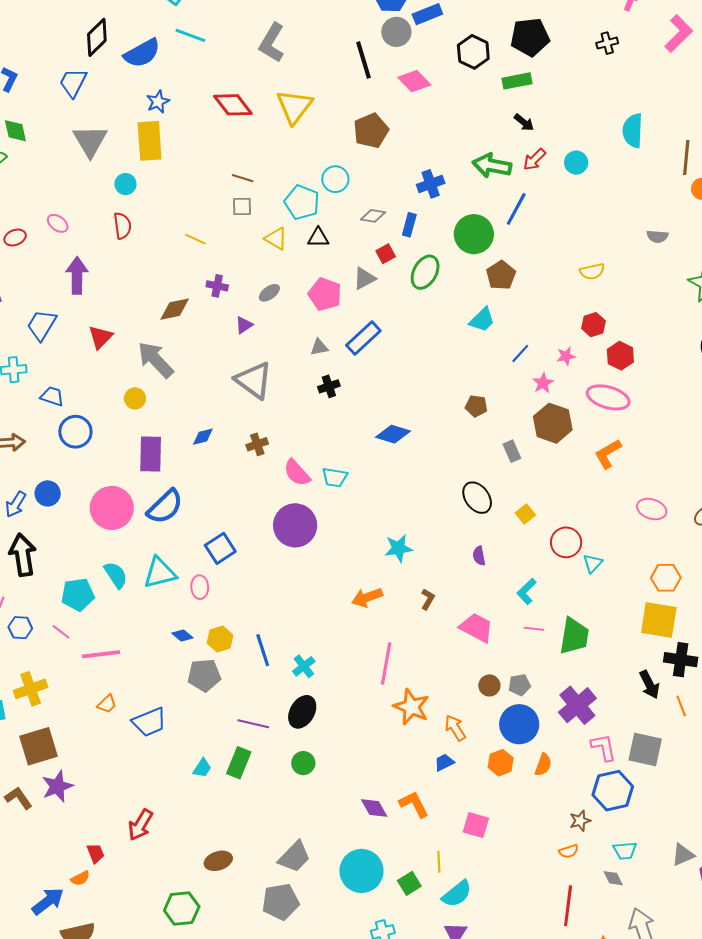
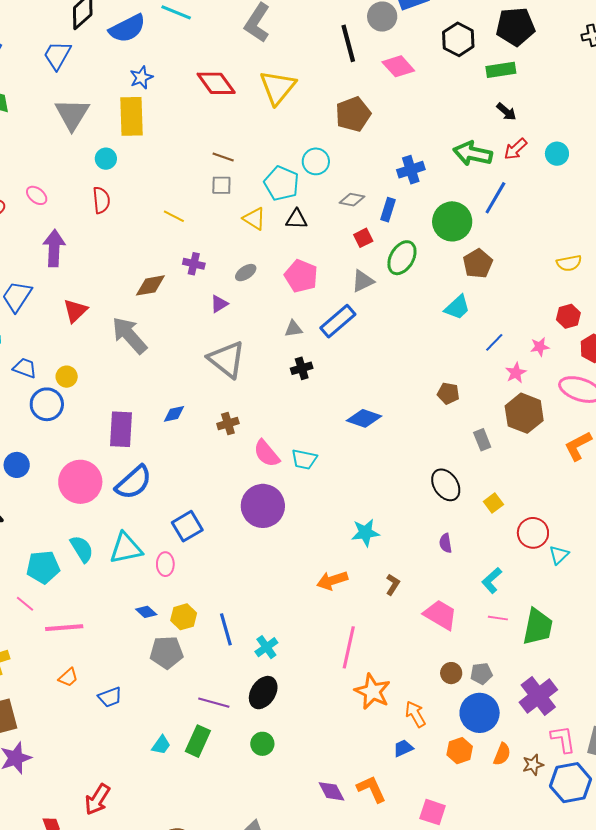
gray triangle: (364, 278) -> (363, 281), moved
yellow circle: (135, 398) -> (67, 377), moved
blue trapezoid: (149, 722) -> (110, 697), size x0.7
brown star: (580, 821) -> (533, 765), moved

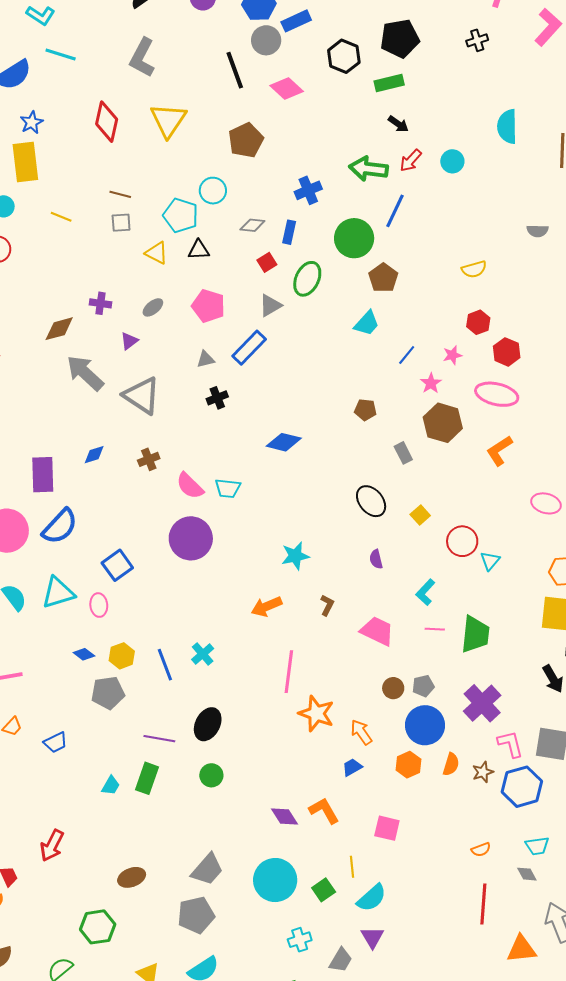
red diamond: (216, 83) -> (107, 122), turned 54
yellow line: (174, 216) -> (61, 217), moved
gray arrow: (129, 335) -> (85, 373), moved
cyan cross: (266, 647) -> (203, 654), moved

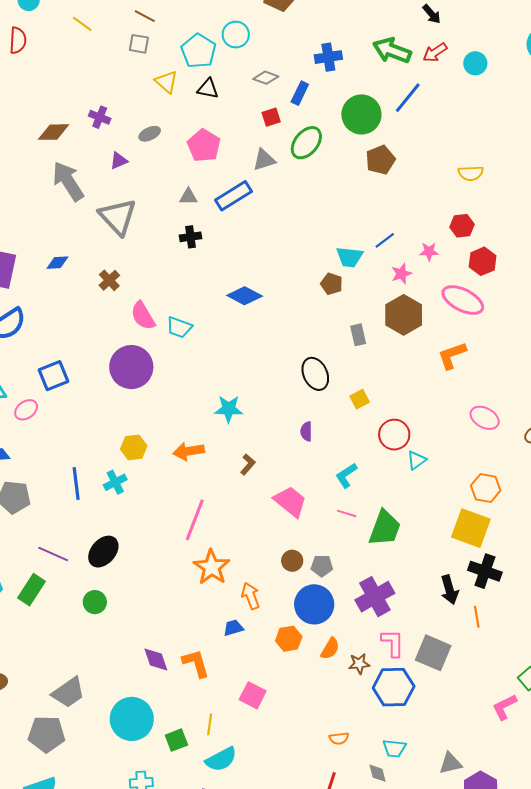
cyan trapezoid: (367, 323) -> (350, 257), moved, turned 40
brown cross: (149, 459) -> (109, 280), turned -35
pink ellipse: (99, 605) -> (26, 410), turned 45
yellow hexagon: (122, 656) -> (134, 447), moved

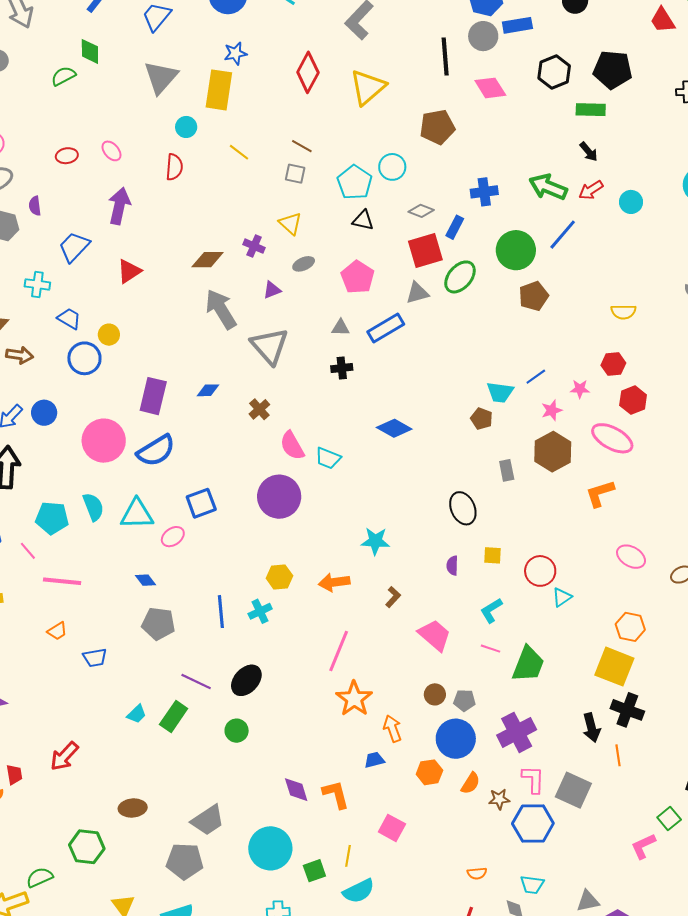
yellow triangle: (166, 82) -> (290, 223), moved
red square: (271, 117) -> (425, 250), size x1.8
yellow square: (360, 399) -> (492, 555), moved, turned 30

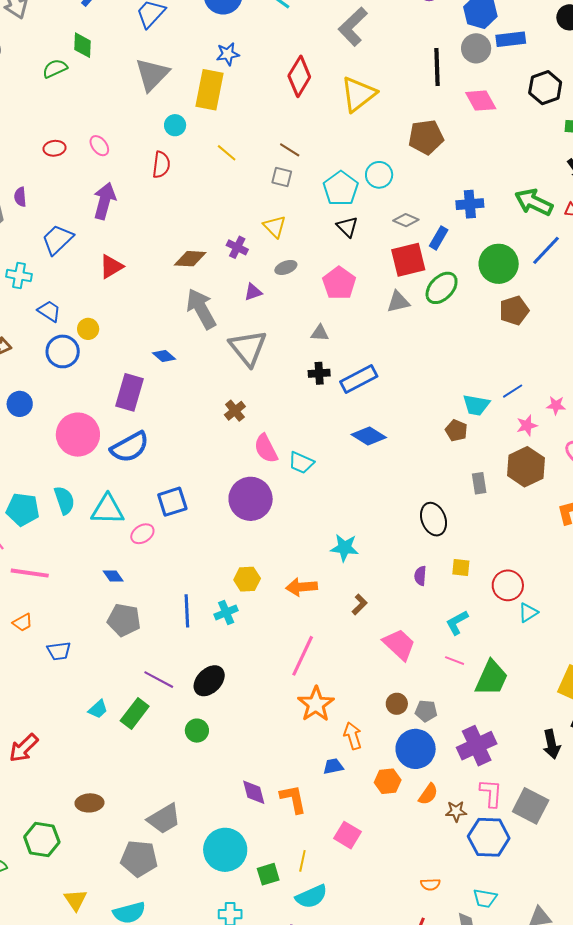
black triangle: (363, 220) -> (347, 227), turned 30
blue rectangle: (386, 328) -> (359, 379), moved
blue diamond: (208, 390) -> (164, 356), moved, turned 40

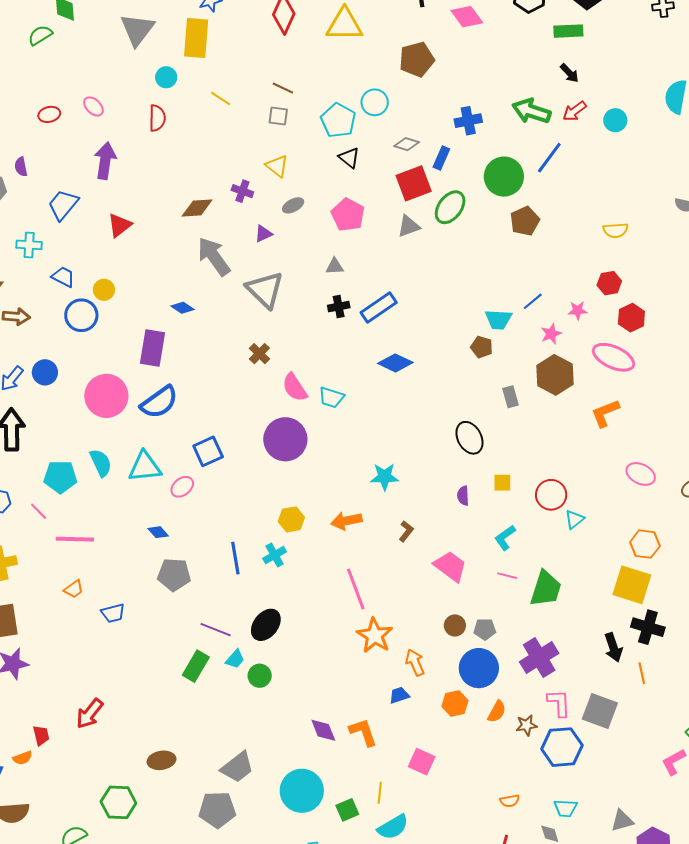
yellow triangle: (358, 94) -> (345, 25), turned 45
pink line: (303, 656) -> (356, 589), turned -39
cyan trapezoid: (98, 709) -> (235, 659), moved

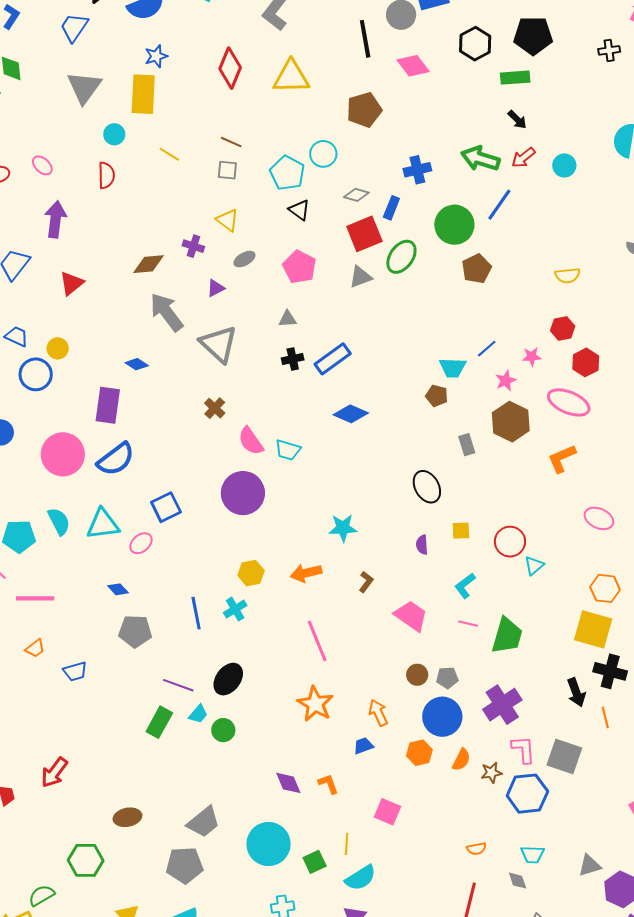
orange star: (375, 636) -> (315, 704), moved
orange L-shape: (363, 732) -> (328, 784), size x0.7

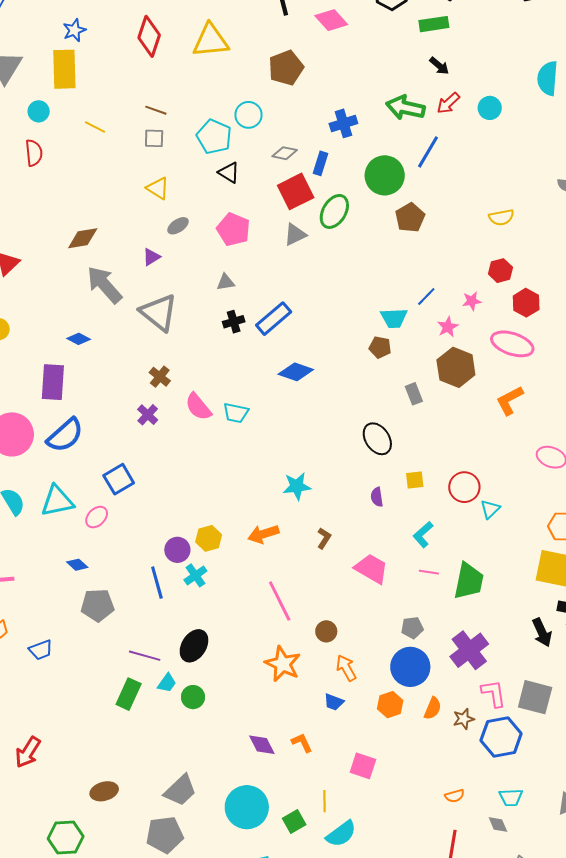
purple cross: (193, 246) -> (148, 415), moved, turned 30
purple circle: (243, 493) -> (177, 550), moved, size x0.6
brown circle: (417, 675) -> (326, 631), moved
blue trapezoid: (363, 746) -> (334, 702), turned -135

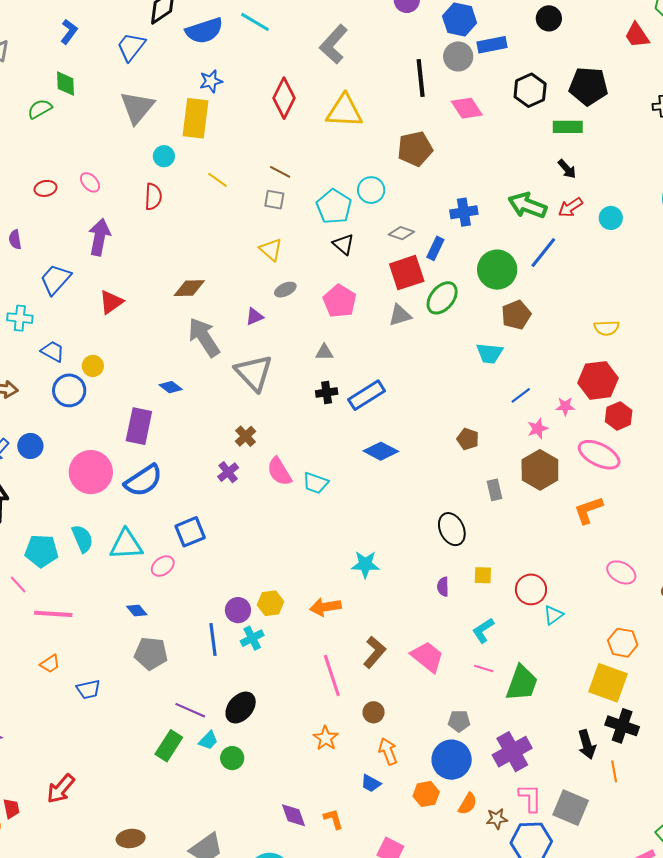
red hexagon: (500, 271) -> (598, 380), size x1.6
cyan trapezoid: (394, 318) -> (490, 353), moved
brown L-shape: (324, 538) -> (374, 652), moved, size x1.5
orange star: (283, 664) -> (326, 738), size x0.7

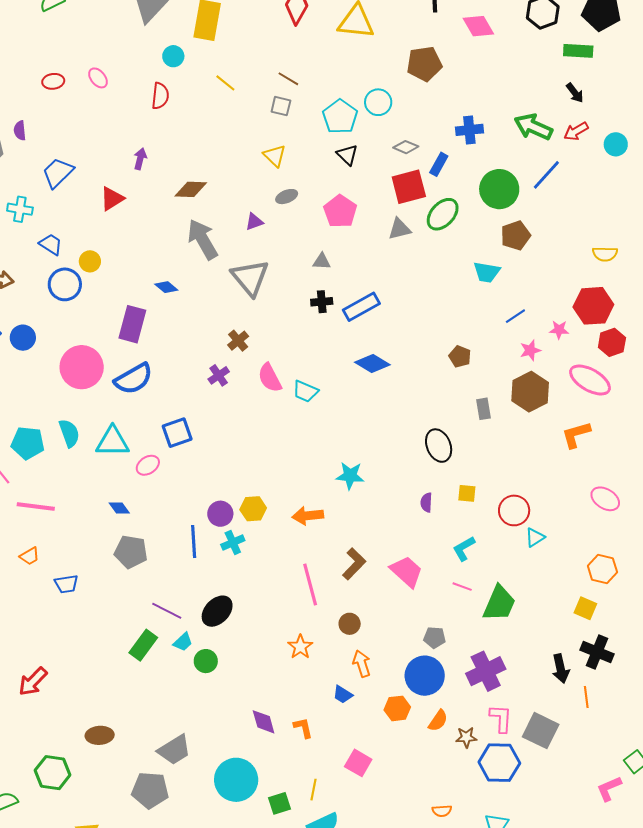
purple arrow: (99, 237) -> (140, 159), moved, size x0.6
yellow square: (608, 683) -> (585, 608), size x0.6

